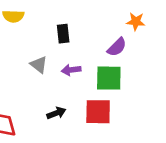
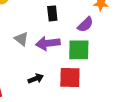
black rectangle: (63, 34) -> (52, 13), moved
purple arrow: (71, 70) -> (48, 43), size x1.5

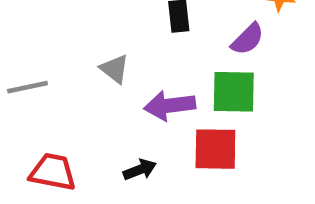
purple arrow: (48, 43) -> (170, 106), moved
black arrow: (36, 79) -> (140, 170), moved

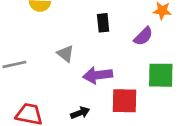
green square: (234, 92) -> (161, 75), moved

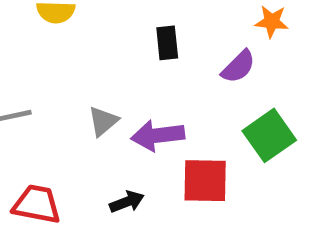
gray triangle: (65, 54) -> (103, 121), moved, turned 42
green square: (161, 75) -> (269, 135), turned -36

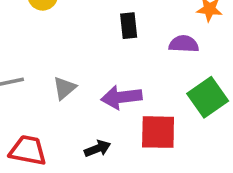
purple semicircle: (238, 67) -> (184, 44), turned -132
gray triangle: (103, 121) -> (64, 88), moved

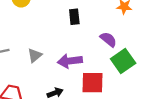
purple semicircle: (184, 44) -> (108, 39), moved, turned 36

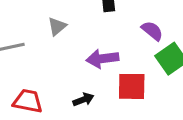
gray triangle: (35, 55) -> (57, 26), moved

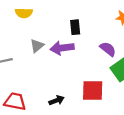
purple arrow: (102, 59) -> (62, 48), moved

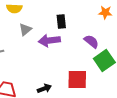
gray triangle: (37, 46) -> (25, 29), moved

